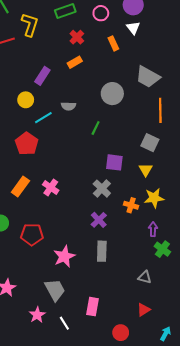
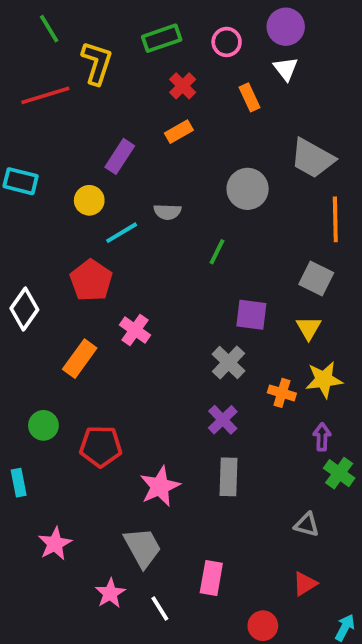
pink cross: (51, 188) -> (135, 330), moved

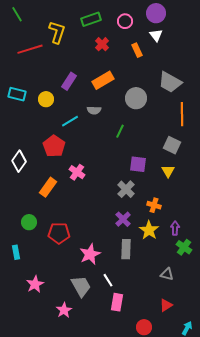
green line: (49, 29) -> (17, 14), moved
orange rectangle: (179, 132) -> (103, 80), moved, size x1.5
yellow circle: (89, 200) -> (46, 99), moved
yellow star: (324, 380) -> (149, 230), moved, turned -30
white line: (160, 609) -> (108, 280), moved

